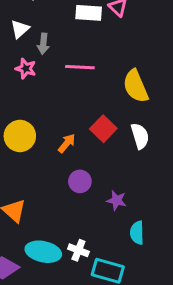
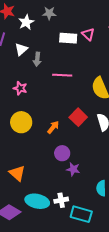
pink star: (26, 69) -> (20, 88), moved
purple star: (117, 200) -> (73, 169), moved
white cross: (78, 250) -> (61, 200), turned -32

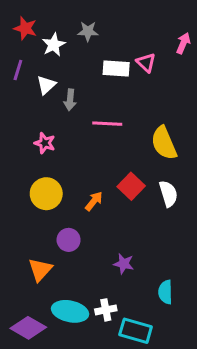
purple circle: (62, 153) -> (69, 240), moved
orange triangle: (17, 173) -> (40, 270), turned 30

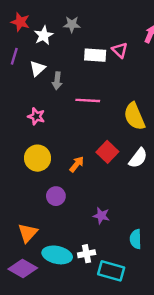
white semicircle: (168, 194) -> (138, 158), turned 55
orange triangle: (40, 270) -> (28, 233), moved

